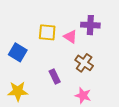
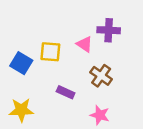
yellow square: (47, 32) -> (50, 52), moved
purple rectangle: (55, 77) -> (66, 92), turned -40

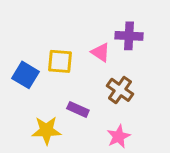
yellow star: (21, 110) -> (46, 130), moved
pink star: (100, 115) -> (119, 136), turned 30

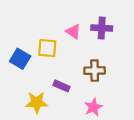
pink triangle: (101, 52) -> (73, 32), moved
brown cross: (120, 90) -> (95, 71), turned -36

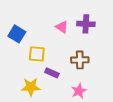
yellow square: (47, 48) -> (37, 54), moved
blue square: (20, 59) -> (17, 34), moved

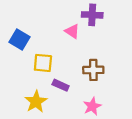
purple cross: (86, 24) -> (92, 15), moved
yellow star: (31, 87) -> (36, 102), turned -30

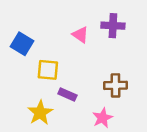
purple cross: (92, 15) -> (113, 26), moved
brown cross: (93, 70) -> (116, 85), moved

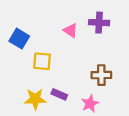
purple rectangle: (67, 95) -> (59, 94), moved
yellow star: (40, 113) -> (35, 99), turned 30

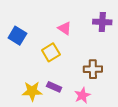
purple cross: (99, 23) -> (102, 22), moved
yellow square: (42, 61) -> (51, 52), moved, turned -36

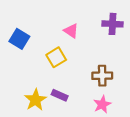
yellow star: (32, 91) -> (35, 100), turned -30
pink star: (82, 95) -> (102, 104), moved

